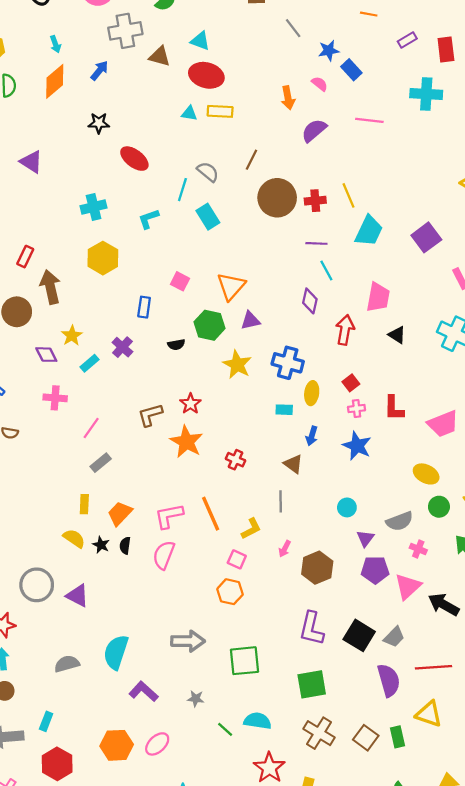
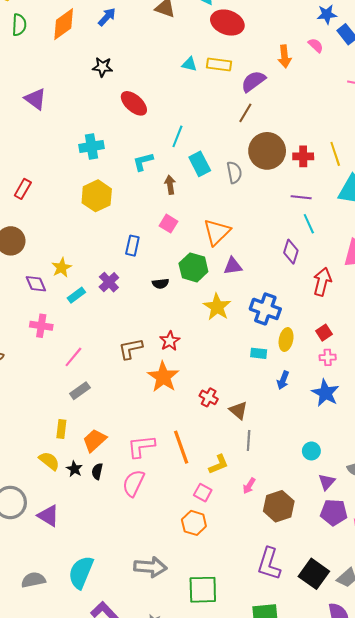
red ellipse: (206, 75) -> (227, 23), moved
purple semicircle: (314, 130) -> (253, 81), moved
gray semicircle: (208, 172) -> (234, 172), moved, turned 35
brown arrow: (50, 287) -> (170, 185), moved, size x0.6
brown triangle: (293, 464) -> (238, 410), moved

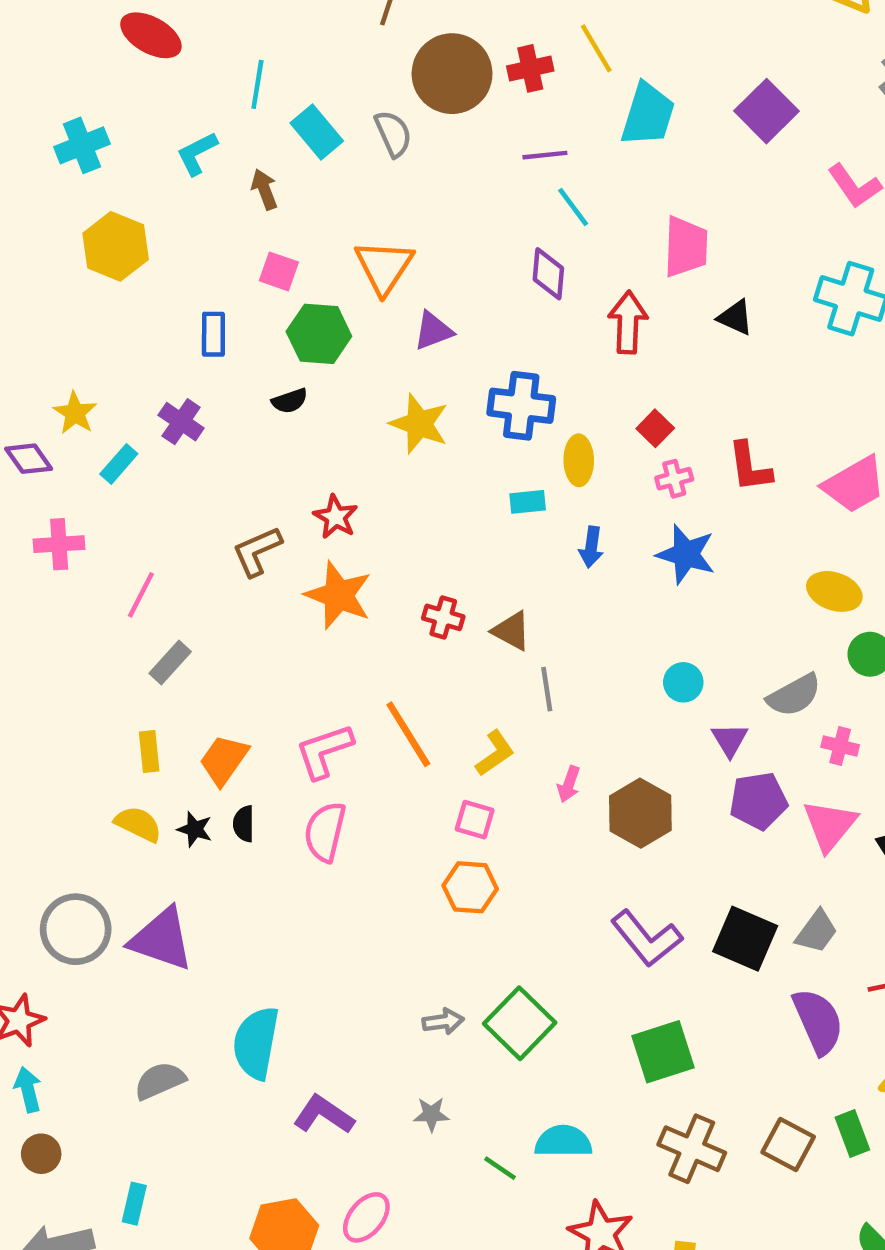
green hexagon: (193, 267) -> (319, 334), moved
purple triangle: (48, 516) -> (162, 939), size x1.4
purple L-shape: (269, 564) -> (646, 938), turned -44
gray arrow: (150, 567) -> (443, 1022), moved, size x0.6
green square: (203, 590) -> (520, 1023), turned -32

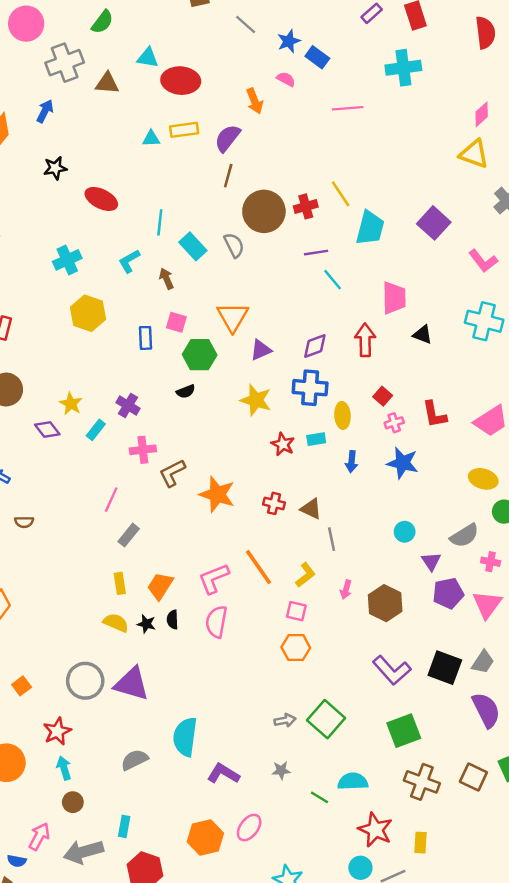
purple diamond: (548, 274) -> (315, 346), moved, turned 68
blue rectangle: (213, 334) -> (146, 338), moved
red star: (336, 517) -> (283, 444), moved
pink cross: (59, 544) -> (143, 450), moved

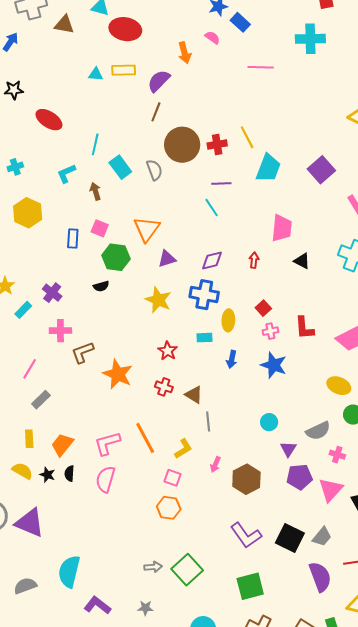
cyan cross: (67, 260) -> (15, 167), size x0.7
cyan line: (333, 280) -> (212, 207), moved
red arrow: (365, 340) -> (254, 260), size x0.6
red star: (283, 444) -> (168, 351), moved

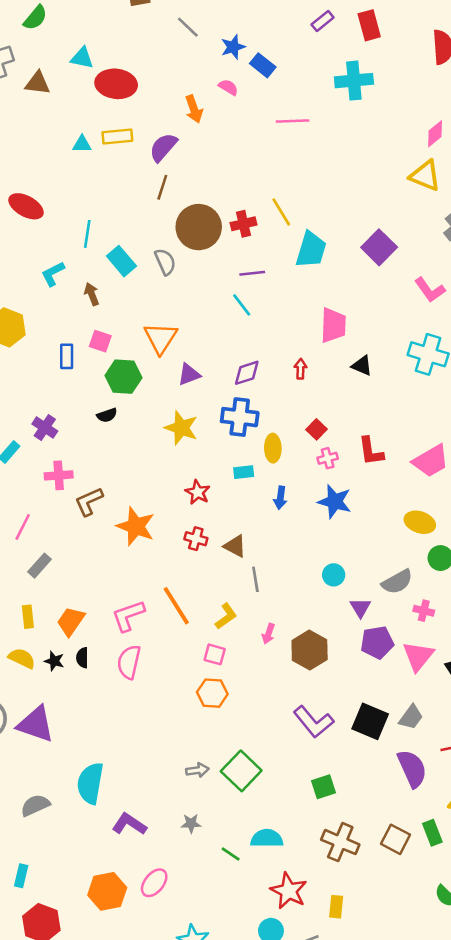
green square: (250, 586) -> (323, 787), size x0.7

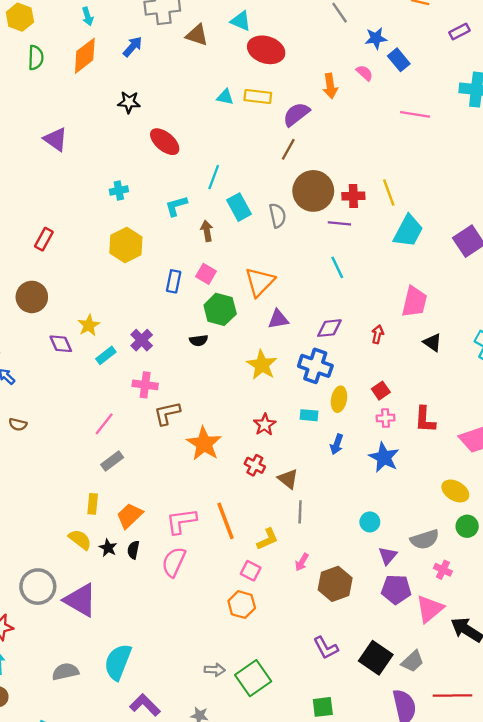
purple line: (252, 273) -> (339, 223), moved
purple L-shape: (314, 722) -> (326, 648), size x0.7

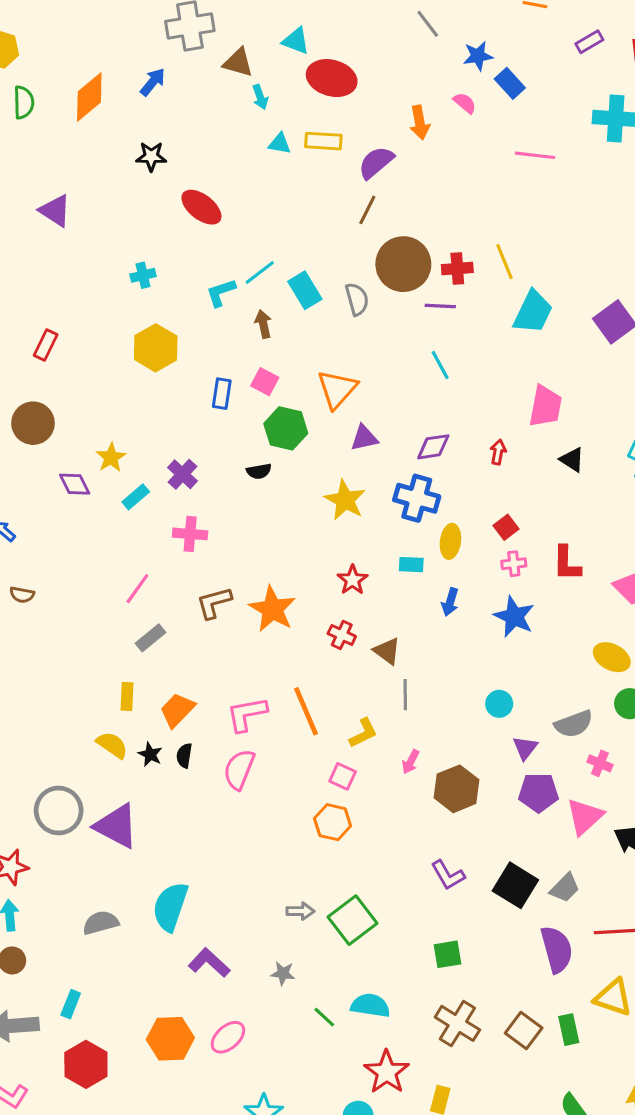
cyan arrow: (88, 16) -> (260, 97), moved
cyan line: (214, 177) -> (260, 273), moved, turned 35
brown L-shape: (167, 413) -> (214, 603), moved

